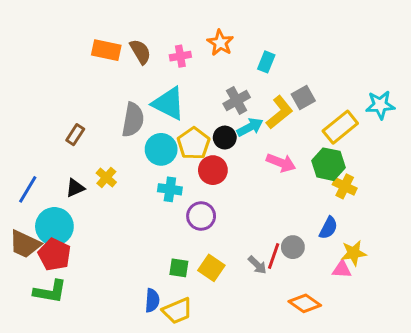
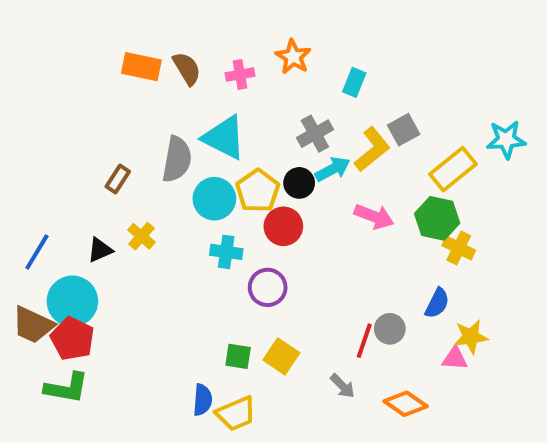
brown rectangle: (75, 135) -> (118, 179), moved
gray arrow: (257, 265) -> (343, 386), moved

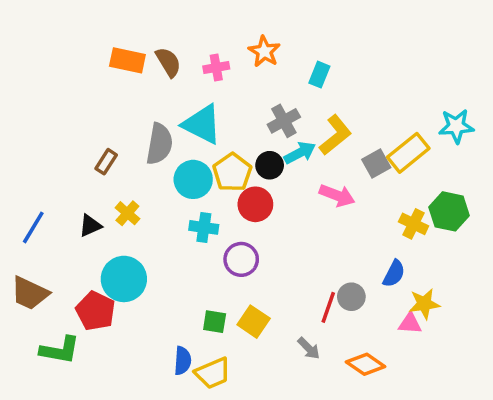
gray square: (404, 130) -> (376, 163), moved
green hexagon: (437, 218) -> (449, 211), moved
cyan circle: (72, 301) -> (124, 279), moved
red pentagon: (72, 339) -> (95, 311), moved

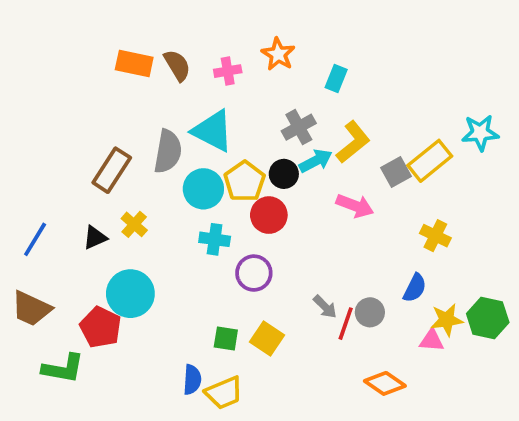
brown rectangle: (106, 162) -> (112, 170), size x1.6
green hexagon: (449, 211) -> (488, 318), moved
gray arrow: (309, 348) -> (325, 307), moved

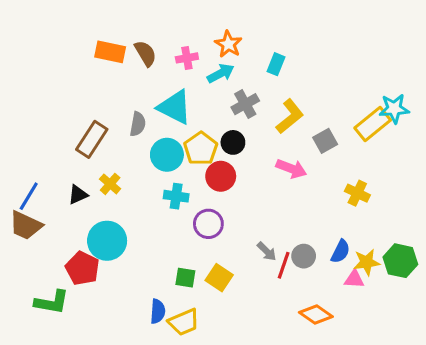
gray semicircle: (168, 151) -> (138, 124), size x0.7
cyan arrow: (316, 161) -> (221, 73), moved
yellow rectangle: (430, 161) -> (373, 124), moved
blue semicircle: (415, 288) -> (340, 251), moved
brown trapezoid: (31, 309) -> (26, 225), moved

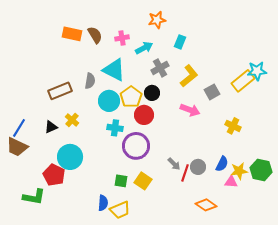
orange star: (228, 44) -> (157, 20), moved, turned 30
brown rectangle: (92, 139) -> (60, 91), turned 35
purple circle: (208, 224) -> (136, 146), size x1.4

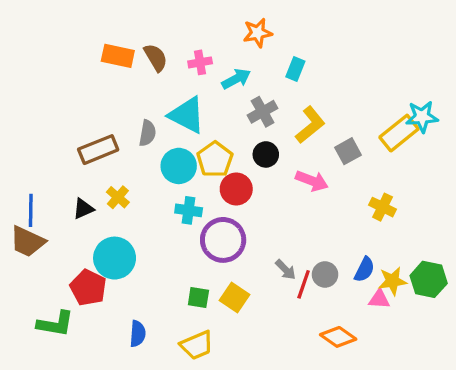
black circle: (152, 93) -> (266, 154), moved
blue line: (19, 128) -> (31, 210), turned -30
blue semicircle: (103, 203) -> (138, 334), moved

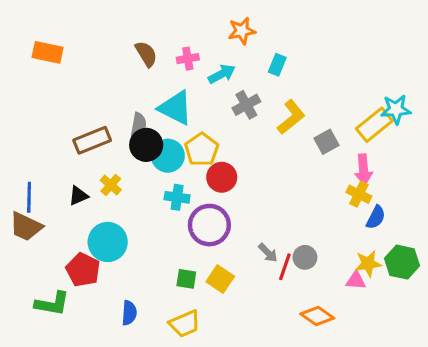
orange rectangle: (118, 56) -> (48, 52), moved
black circle: (266, 154) -> (146, 145), moved, size x1.4
pink arrow: (312, 181) -> (364, 170), moved, turned 64
blue semicircle: (364, 270) -> (376, 217), moved

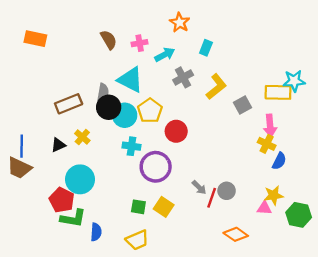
orange star: (242, 31) -> (180, 23), turned -30
yellow rectangle: (374, 125) -> (278, 92), turned 40
red circle: (222, 177) -> (176, 131), moved
green hexagon: (402, 262) -> (299, 215), moved
green L-shape: (52, 304) -> (73, 218), moved

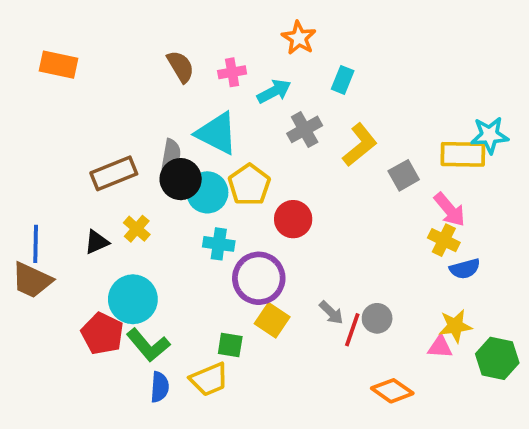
pink arrow: (270, 126) -> (450, 210), turned -35
blue semicircle: (279, 161) -> (465, 269), turned 48
yellow square: (164, 207) -> (272, 320), moved
green L-shape: (73, 218) -> (148, 345), moved, turned 40
yellow trapezoid: (137, 240) -> (209, 379), moved

